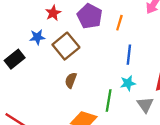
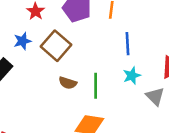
brown semicircle: (71, 80) -> (68, 83), turned -84
green line: (109, 100) -> (96, 86), moved

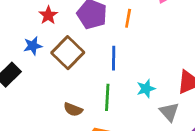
blue line: (128, 44) -> (114, 58), moved
brown semicircle: (68, 83) -> (73, 109), moved

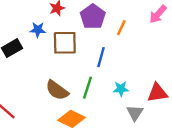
brown square: (68, 53) -> (65, 43), turned 30
brown semicircle: (73, 109) -> (57, 90), size x1.5

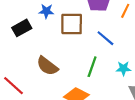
blue line: (101, 57) -> (105, 38), turned -66
brown semicircle: (57, 90) -> (47, 66), moved

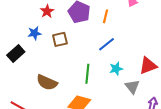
brown square: (72, 24) -> (60, 39), size x0.7
blue line: (105, 38) -> (106, 44), moved, turned -66

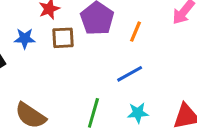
brown square: (60, 39) -> (63, 38), moved

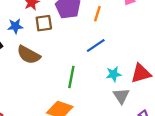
cyan star: (138, 113) -> (114, 74), moved
brown semicircle: (30, 116) -> (29, 55), moved

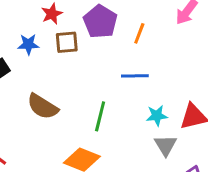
blue line: (96, 45) -> (135, 76), turned 30
brown semicircle: (29, 55) -> (43, 106), moved

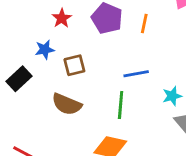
brown square: (67, 42) -> (74, 65), moved
blue line: (135, 76) -> (136, 74), moved

